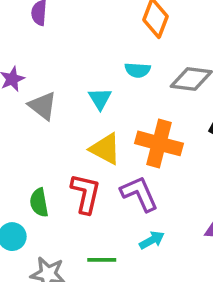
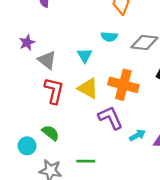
red L-shape: (86, 194) -> (54, 91), moved
green semicircle: (39, 203) -> (51, 133), moved, turned 138
cyan arrow: (152, 240) -> (137, 135), moved

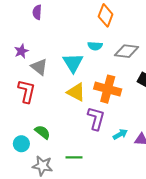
cyan triangle: (85, 55) -> (73, 63), size x1.5
red L-shape: (54, 91) -> (27, 91), moved
purple L-shape: (110, 118) -> (96, 118), turned 40

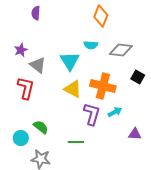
cyan arrow: (120, 134) -> (115, 112), moved
green line: (74, 157) -> (76, 142), moved

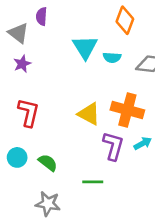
cyan triangle: (70, 61) -> (85, 47), moved
gray triangle: (38, 65) -> (18, 33), moved
cyan circle: (21, 138) -> (17, 157), moved

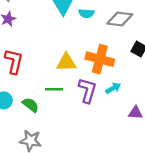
yellow triangle: (89, 114) -> (66, 62), turned -30
green line: (93, 182) -> (54, 89), moved

